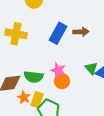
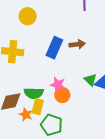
yellow rectangle: (37, 100) -> (38, 107), moved

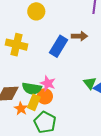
brown arrow: (77, 44) -> (79, 36), moved
pink star: (58, 85) -> (48, 83), moved
orange circle: (62, 95) -> (45, 96), moved

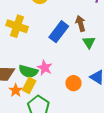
brown arrow: (79, 36) -> (81, 24), turned -112
green triangle: (90, 83) -> (89, 42), moved
orange circle: (45, 96) -> (73, 83), moved

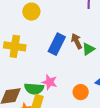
brown arrow: (81, 24) -> (77, 41), moved
green triangle: (89, 42) -> (88, 49), turned 40

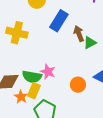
blue rectangle: (57, 44) -> (59, 21), moved

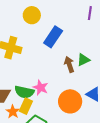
brown arrow: (79, 34) -> (69, 64), moved
orange circle: (78, 85) -> (70, 101), size x1.5

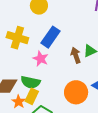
blue rectangle: (53, 37) -> (51, 37), moved
pink star: (41, 88) -> (41, 59), moved

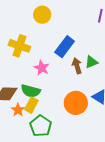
blue rectangle: (51, 37) -> (65, 47), moved

